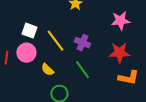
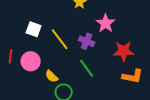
pink star: (120, 21) -> (106, 23), moved, turned -30
pink circle: (26, 53) -> (31, 61), moved
yellow semicircle: (47, 70) -> (52, 76), moved

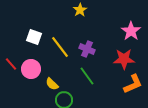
pink star: (106, 23) -> (131, 31), moved
red line: (11, 56) -> (11, 64), turned -48
orange L-shape: (133, 76) -> (133, 84), turned -35

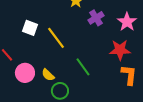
purple cross: (87, 49) -> (96, 18), moved, turned 35
pink circle: (31, 69) -> (25, 73), moved
orange L-shape: (133, 84) -> (129, 75), turned -60

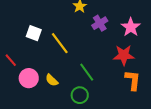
green circle: (60, 91) -> (80, 95), moved

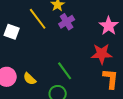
purple cross: (100, 23) -> (67, 22), moved
yellow line: (60, 43) -> (38, 19), moved

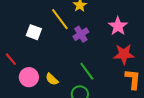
purple cross: (67, 22) -> (81, 34), moved
pink star: (109, 26) -> (118, 26), moved

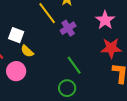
white square: (34, 32) -> (16, 35), moved
yellow semicircle: (52, 79) -> (27, 51), moved

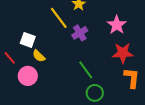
green circle: (67, 88) -> (95, 93), moved

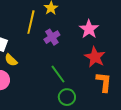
yellow line: (59, 18) -> (31, 22), turned 50
red star: (123, 53) -> (95, 57), turned 30

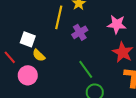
pink star: (89, 29) -> (117, 24), turned -30

